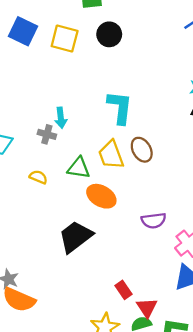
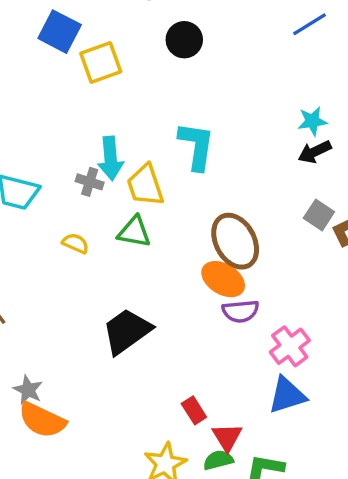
yellow square: (65, 39) -> (101, 62), moved, turned -36
cyan arrow: (61, 118) -> (111, 158), size x1.4
brown ellipse: (142, 150) -> (235, 241), moved, size x1.5
yellow trapezoid: (111, 155) -> (145, 185), moved
orange ellipse: (101, 196) -> (223, 279), moved

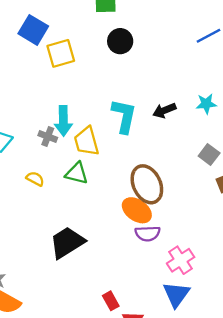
black arrow: (315, 152) -> (164, 110), moved
gray square: (319, 215) -> (209, 154), moved
blue triangle: (287, 395) -> (176, 294), turned -40

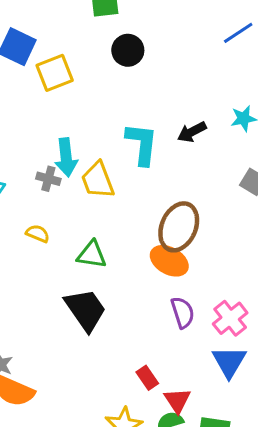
green triangle: (77, 173) -> (92, 255), moved
brown ellipse: (147, 184) -> (179, 227), turned 54
purple semicircle: (148, 234) -> (183, 312), moved, turned -100
black trapezoid: (67, 242) -> (85, 310), turned 93

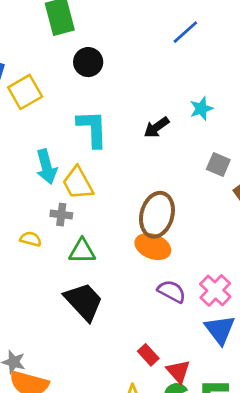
cyan L-shape: (142, 144) -> (92, 129), moved
gray cross: (48, 179) -> (61, 215), moved
purple semicircle: (183, 312) -> (172, 291), turned -36

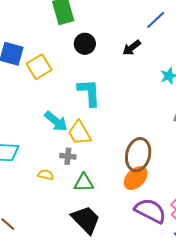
black arrow: (156, 127) -> (132, 48), moved
cyan arrow: (46, 167) -> (56, 121), turned -35
orange ellipse: (153, 247) -> (136, 178), turned -65
purple semicircle: (172, 291) -> (150, 211), size x1.5

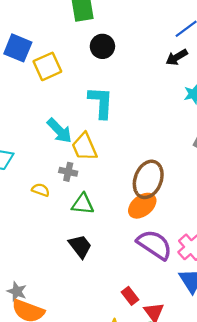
black arrow: (132, 48) -> (177, 57), moved
black trapezoid: (86, 220) -> (80, 246), size x0.7

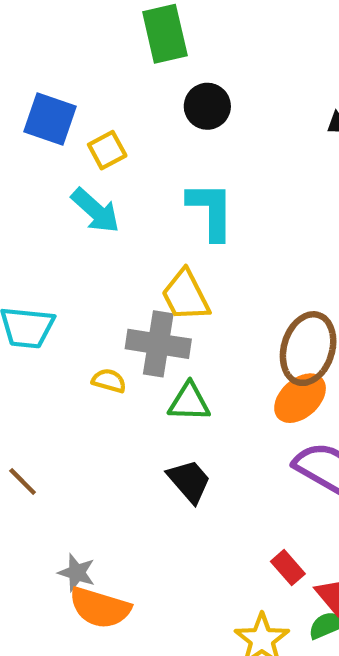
yellow square: (47, 66) -> (107, 150), size x0.7
cyan arrow: (59, 131) -> (95, 211), moved
gray cross: (68, 172) -> (158, 344), size x1.8

